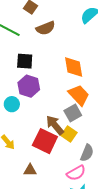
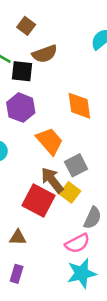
black square: (25, 61) -> (22, 71), moved
purple hexagon: (29, 86) -> (21, 108), moved
orange trapezoid: (79, 95) -> (50, 141), moved

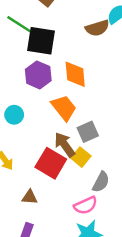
brown semicircle: (45, 54) -> (97, 28), moved
black square: (22, 71) -> (41, 41), size x1.4
orange diamond: (79, 106) -> (75, 74), moved

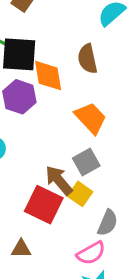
brown semicircle: (97, 28) -> (88, 59), moved, turned 100
orange diamond: (75, 74) -> (48, 76), moved
orange trapezoid: (64, 108) -> (91, 118), moved

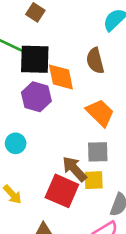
gray square: (86, 162) -> (98, 152), turned 30
yellow square: (80, 194) -> (94, 180), turned -35

